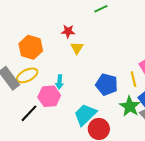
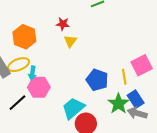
cyan arrow: (59, 82) -> (32, 73), moved

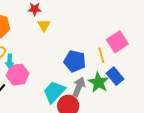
gray arrow: (137, 113) -> (79, 87), moved, turned 102

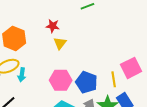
pink hexagon: (18, 75) -> (61, 80), moved

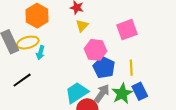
pink square: (131, 68) -> (127, 30), moved
pink hexagon: (61, 80) -> (95, 50), moved

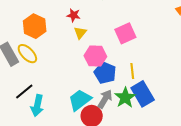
yellow ellipse: (28, 43) -> (27, 54), turned 65
cyan arrow: (40, 53) -> (37, 106), moved, size x1.5
blue rectangle: (140, 91) -> (143, 94), size x1.4

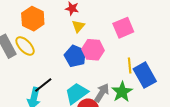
blue pentagon: (105, 73) -> (75, 56), moved
black line: (24, 91) -> (43, 85), moved
blue rectangle: (143, 94) -> (145, 75), moved

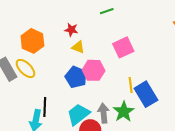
yellow triangle: (78, 26) -> (78, 47), turned -48
black line: (43, 85) -> (45, 107), turned -48
gray arrow: (102, 93) -> (103, 113), turned -36

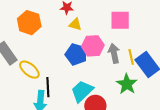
pink square: (123, 47) -> (120, 20), turned 30
yellow ellipse: (25, 68) -> (29, 70), moved
gray arrow: (103, 113) -> (114, 53), moved

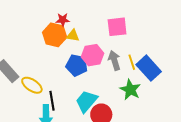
orange hexagon: (29, 23) -> (55, 35), moved

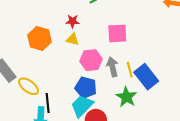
red star: (63, 20) -> (72, 21), moved
orange hexagon: (55, 35) -> (39, 38), moved
blue pentagon: (77, 65) -> (86, 88), moved

